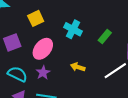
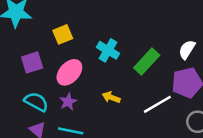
green rectangle: (105, 37) -> (147, 61), size x1.5

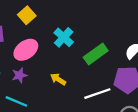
yellow square: (63, 34) -> (27, 15), turned -30

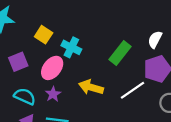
cyan cross: (64, 37) -> (71, 47), moved
yellow arrow: (58, 79) -> (91, 87), size x1.5

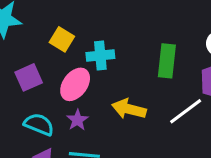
cyan cross: (71, 47) -> (100, 55), turned -30
green rectangle: (120, 53) -> (167, 61), turned -30

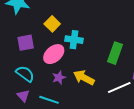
purple star: (77, 120) -> (59, 78), moved

